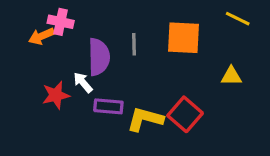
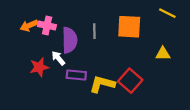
pink cross: (61, 22) -> (47, 26), moved

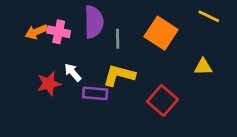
orange square: (129, 27) -> (161, 33), turned 30
purple semicircle: (70, 40) -> (94, 22), moved
yellow L-shape: (102, 84) -> (119, 75), moved

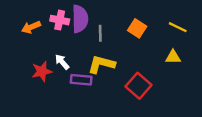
yellow line: (209, 16) -> (178, 27), moved
pink cross: (59, 32) -> (60, 20), moved
orange square: (161, 33) -> (137, 28), size x0.7

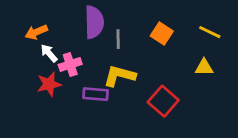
pink cross: (60, 20) -> (70, 64), moved, turned -30
white arrow: (62, 62) -> (49, 53), moved

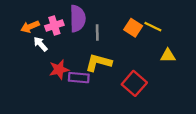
yellow line: (210, 32) -> (153, 27), moved
pink cross: (70, 64) -> (54, 25), moved
red star: (49, 84) -> (59, 69), moved

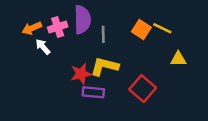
red star: (59, 69) -> (81, 74), moved
purple rectangle: (79, 78) -> (93, 92), moved

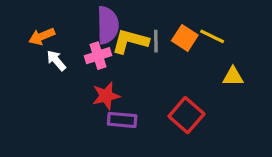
pink cross: (58, 27) -> (98, 56), moved
gray line: (103, 34) -> (156, 41), moved
yellow L-shape: (104, 66) -> (130, 41), moved

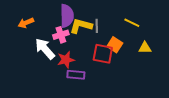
orange square: (185, 38) -> (115, 45), moved
white arrow: (56, 60) -> (45, 49), moved, size x1.6
red square: (186, 115) -> (103, 54), moved, turned -30

